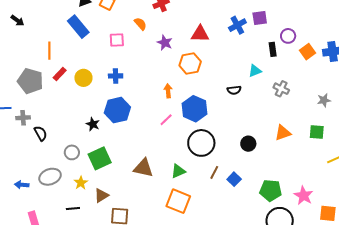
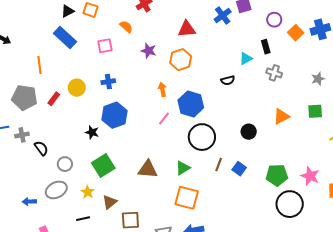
purple star: (165, 43) -> (149, 51), moved
black rectangle: (273, 49) -> (266, 47), moved
red rectangle: (60, 74) -> (54, 99), moved
gray circle: (72, 152) -> (65, 164), moved

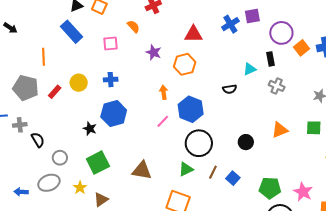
purple circle: (274, 20) -> (281, 33), size x1.5
green triangle: (183, 168) -> (186, 169), moved

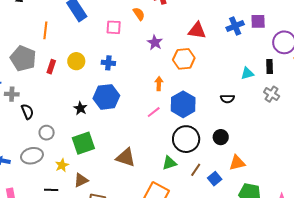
black semicircle: (230, 89) -> (227, 99), moved
red rectangle: (55, 92) -> (51, 67), turned -32
orange triangle: (280, 130) -> (237, 163), moved
black circle: (246, 142) -> (221, 137), moved

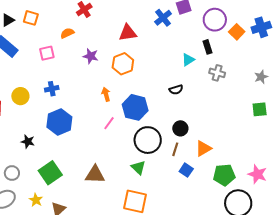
orange semicircle: (139, 14) -> (67, 33), turned -64
black star: (80, 108) -> (28, 142), moved
green triangle: (169, 163) -> (138, 168), turned -42
brown line: (196, 170) -> (175, 149), moved

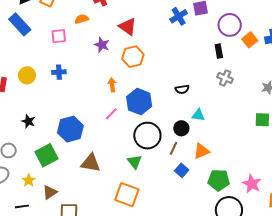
red triangle: (128, 33) -> (128, 27), moved, turned 36
cyan triangle: (188, 60) -> (198, 115), moved, turned 32
blue hexagon: (59, 122) -> (70, 129), moved

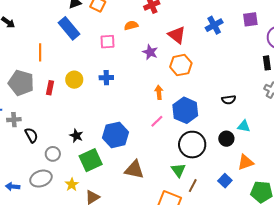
blue cross: (179, 16) -> (214, 25), moved
black star: (28, 121) -> (76, 136), moved
brown line: (174, 148) -> (193, 186), moved

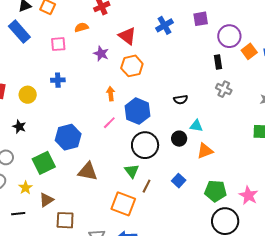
yellow circle: (74, 80) -> (28, 95), moved
black star: (76, 136) -> (19, 127), moved
orange triangle: (246, 162) -> (205, 151), moved

